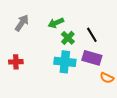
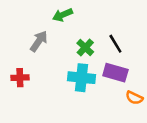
gray arrow: (22, 23) -> (39, 41), moved
green arrow: (56, 23) -> (63, 15), moved

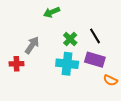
gray arrow: (39, 41) -> (32, 45), moved

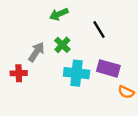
black line: (95, 36) -> (99, 30), moved
green cross: (70, 39) -> (62, 45), moved

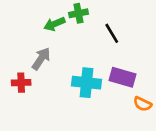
green arrow: (59, 14) -> (54, 24), moved
green cross: (62, 45) -> (78, 13), moved, turned 35

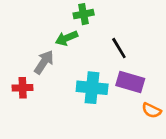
green arrow: (54, 24) -> (67, 38), moved
black line: (112, 33) -> (119, 48), moved

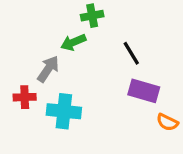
cyan cross: (92, 88) -> (64, 111), moved

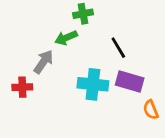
cyan cross: (64, 111) -> (93, 84), moved
orange semicircle: (167, 122) -> (151, 110), turned 42

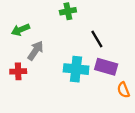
green arrow: (66, 38) -> (20, 30), moved

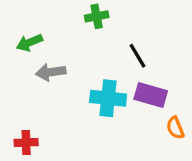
gray arrow: (36, 51) -> (51, 72), turned -132
red cross: (18, 71) -> (26, 143), moved

